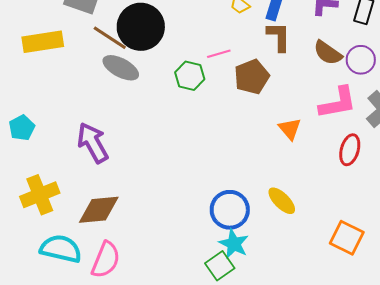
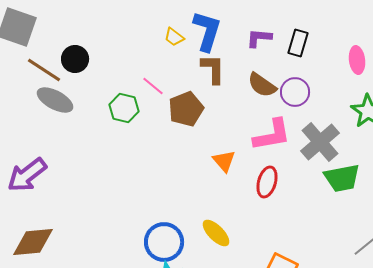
black circle: (141, 27) -> (75, 59), size x0.6
pink line: (219, 54) -> (153, 86), turned 55
purple arrow: (93, 143) -> (27, 175), turned -99
red ellipse: (350, 150) -> (267, 182), moved

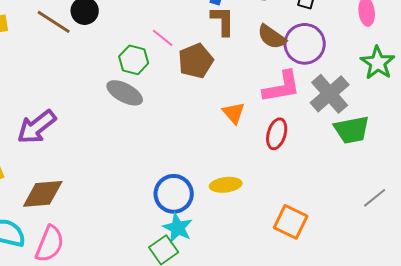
purple circle: (295, 92) -> (305, 44), size x1.4
gray ellipse: (55, 100) -> (125, 93), moved
yellow ellipse: (216, 233) -> (226, 185), turned -52

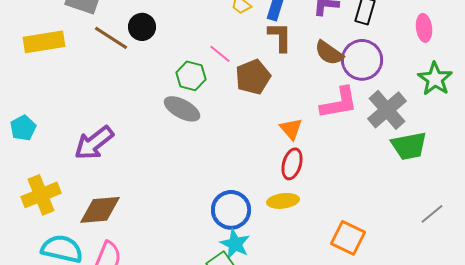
red ellipse: (277, 134) -> (292, 164), moved

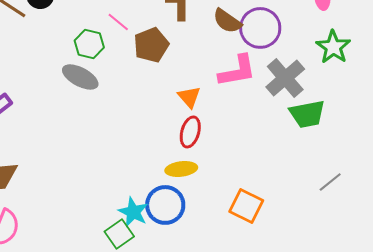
blue circle: (231, 210) -> (165, 205), moved

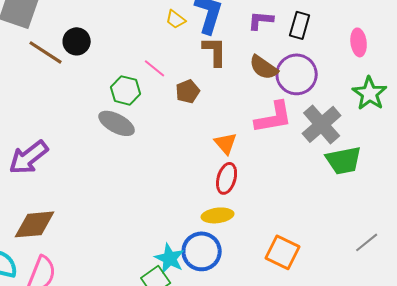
brown pentagon: (151, 45) -> (188, 91), size x0.7
gray line: (330, 182) -> (367, 242), moved

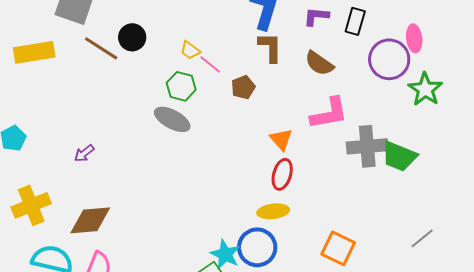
yellow trapezoid: (176, 19) -> (190, 50), moved
purple circle: (297, 74) -> (389, 59), moved
gray cross: (322, 124) -> (367, 146), moved, turned 36
purple arrow: (29, 157) -> (84, 153), size x0.5
green trapezoid: (344, 160) -> (399, 156), turned 33

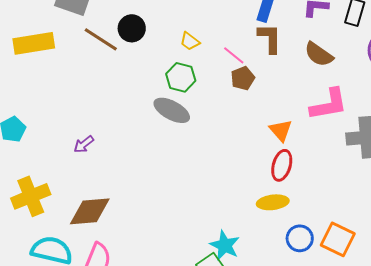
pink line: (210, 64) -> (234, 55), moved
blue circle: (257, 247) -> (300, 238), moved, size x0.7

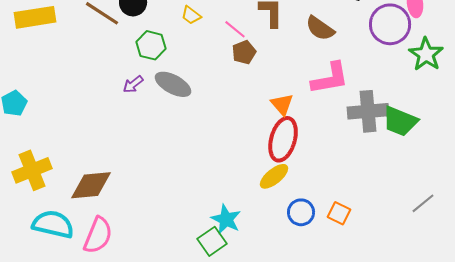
green hexagon: (181, 77) -> (151, 45), moved
purple arrow: (84, 144) -> (133, 84), moved
red ellipse: (282, 165) -> (283, 139), size x1.4
yellow ellipse: (273, 202) -> (274, 176), turned -32
orange square: (338, 239) -> (339, 213), size x0.7

